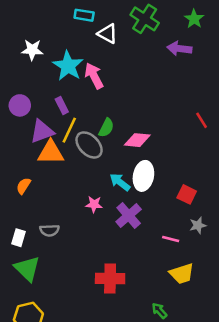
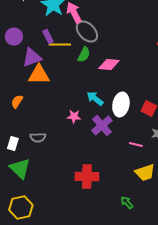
yellow line: (69, 130) -> (60, 44), moved, turned 65
gray ellipse: (89, 145) -> (87, 32), moved
white ellipse: (143, 176) -> (121, 104), moved

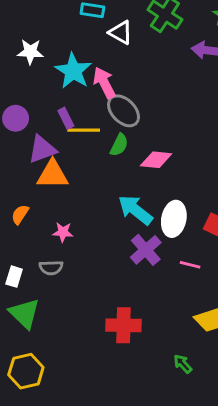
cyan arrow: (95, 98) -> (135, 210), size x1.4
pink star: (74, 116) -> (63, 232), moved
pink line: (136, 144) -> (190, 265), moved

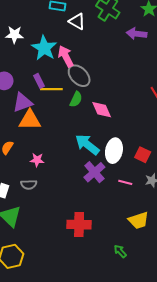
pink diamond: (156, 160) -> (102, 110), turned 60

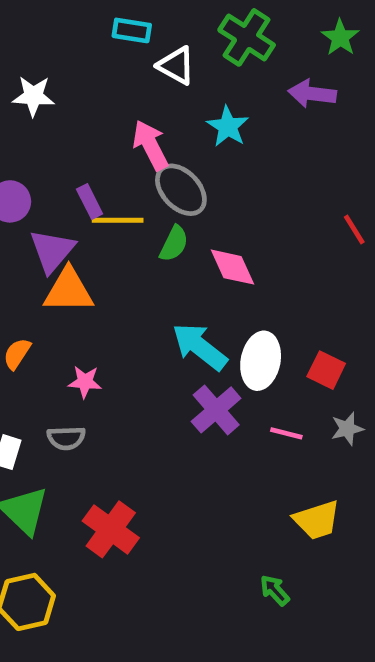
cyan star: (44, 48) -> (228, 126), moved, size x0.7
purple triangle: (23, 102) -> (52, 251), turned -30
red cross: (79, 225) -> (111, 529), moved, turned 35

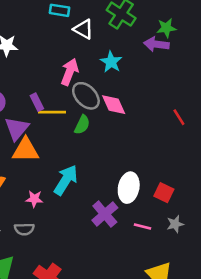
green star: (340, 37) -> (166, 28), moved, turned 30
pink arrow: (150, 145) -> (70, 72), turned 48
pink diamond: (232, 267) -> (114, 105), moved
cyan arrow: (200, 347) -> (66, 180), moved, turned 84

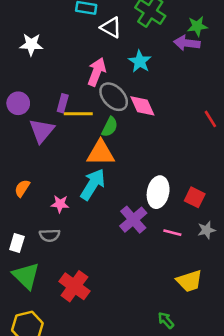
purple rectangle: (37, 102) -> (63, 103), turned 42
orange triangle: (26, 150) -> (101, 153), moved

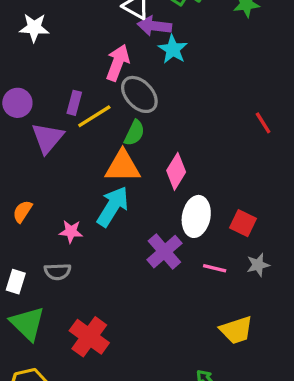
purple arrow: (187, 43) -> (154, 26), moved
pink diamond: (142, 106) -> (176, 171), moved, turned 56
yellow line: (78, 114) -> (94, 116), turned -32

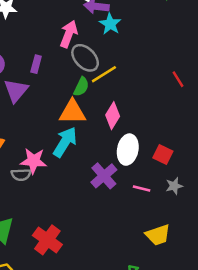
yellow line: (94, 116) -> (104, 74), moved
pink star: (71, 231) -> (34, 161), size x1.5
gray semicircle: (58, 272) -> (21, 175), moved

